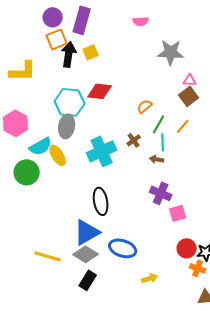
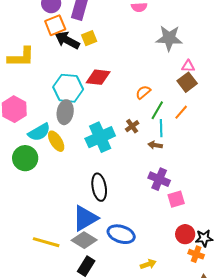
black arrow: (69, 54) -> (67, 40), turned -70

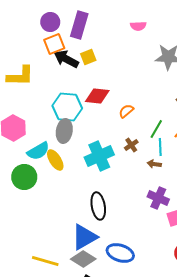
orange semicircle: (143, 92) -> (126, 111), moved

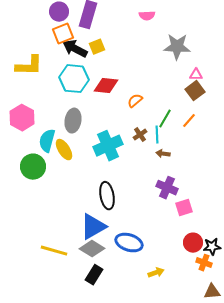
cyan hexagon: (67, 107) -> (74, 79), moved
cyan line: (160, 147) -> (157, 135), moved
cyan semicircle: (38, 151) -> (47, 141), turned 135

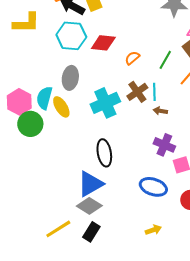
pink hexagon: (22, 118) -> (19, 102), moved
green line: (165, 119) -> (165, 60), moved
brown cross: (140, 135) -> (137, 92), size x1.5
blue ellipse: (129, 243) -> (153, 187), moved
yellow line: (54, 251) -> (58, 229), moved, turned -48

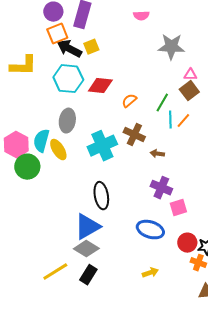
brown cross: (137, 92) -> (134, 135), turned -30
cyan line: (154, 92) -> (170, 120), moved

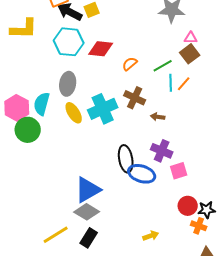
green line: (162, 103) -> (163, 66), turned 30
yellow ellipse: (58, 150) -> (74, 113), moved
black ellipse: (101, 196) -> (126, 159), moved
blue ellipse: (150, 230) -> (142, 174), moved

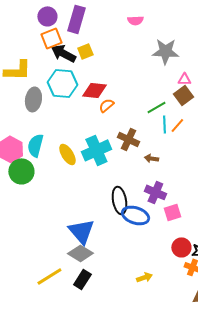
orange semicircle: (130, 64) -> (106, 105), moved
gray ellipse: (68, 84) -> (33, 99), moved
blue triangle: (88, 190) -> (81, 231), turned -40

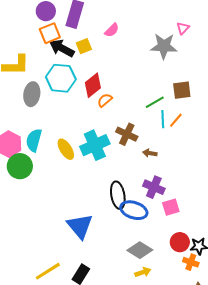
pink semicircle: (135, 20) -> (112, 30), moved, turned -42
pink triangle: (184, 79) -> (183, 28), moved, turned -48
red diamond: (94, 90) -> (93, 85), turned -45
brown square: (183, 95) -> (182, 90), turned 30
gray diamond: (80, 253) -> (140, 250), moved

